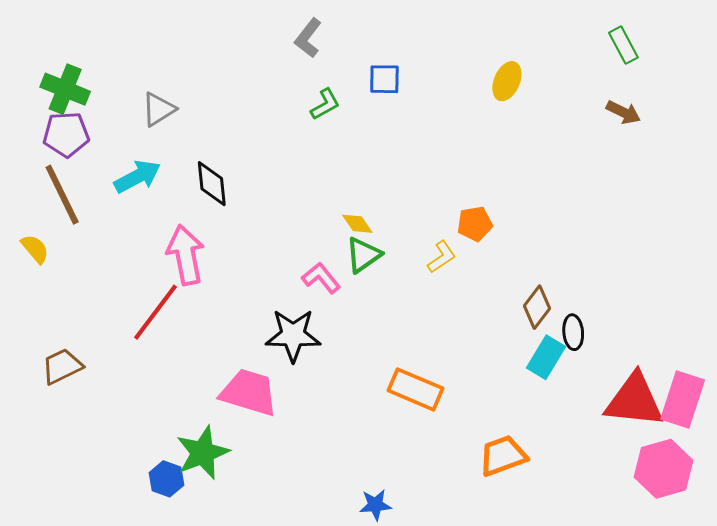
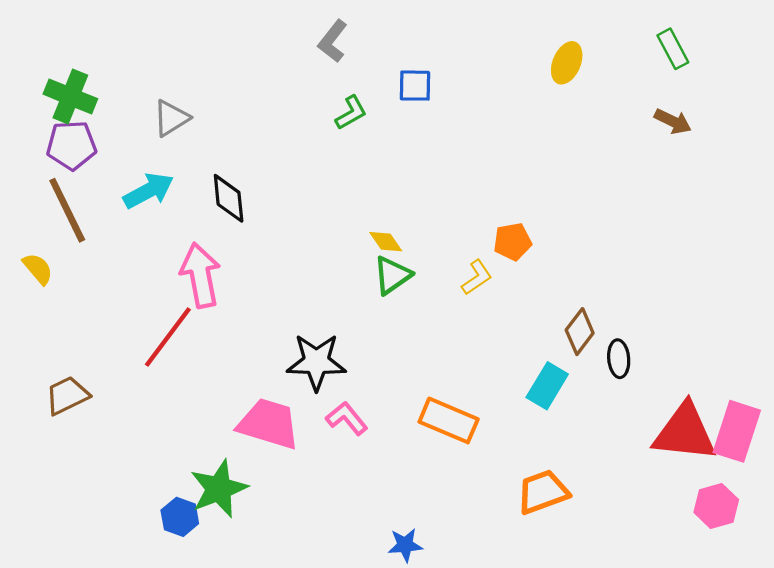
yellow ellipse: (507, 81) -> (567, 63), moved
pink L-shape: (321, 278) -> (347, 418), moved
cyan rectangle: (546, 357) -> (547, 386), moved
pink hexagon: (664, 469) -> (716, 506), size x0.7

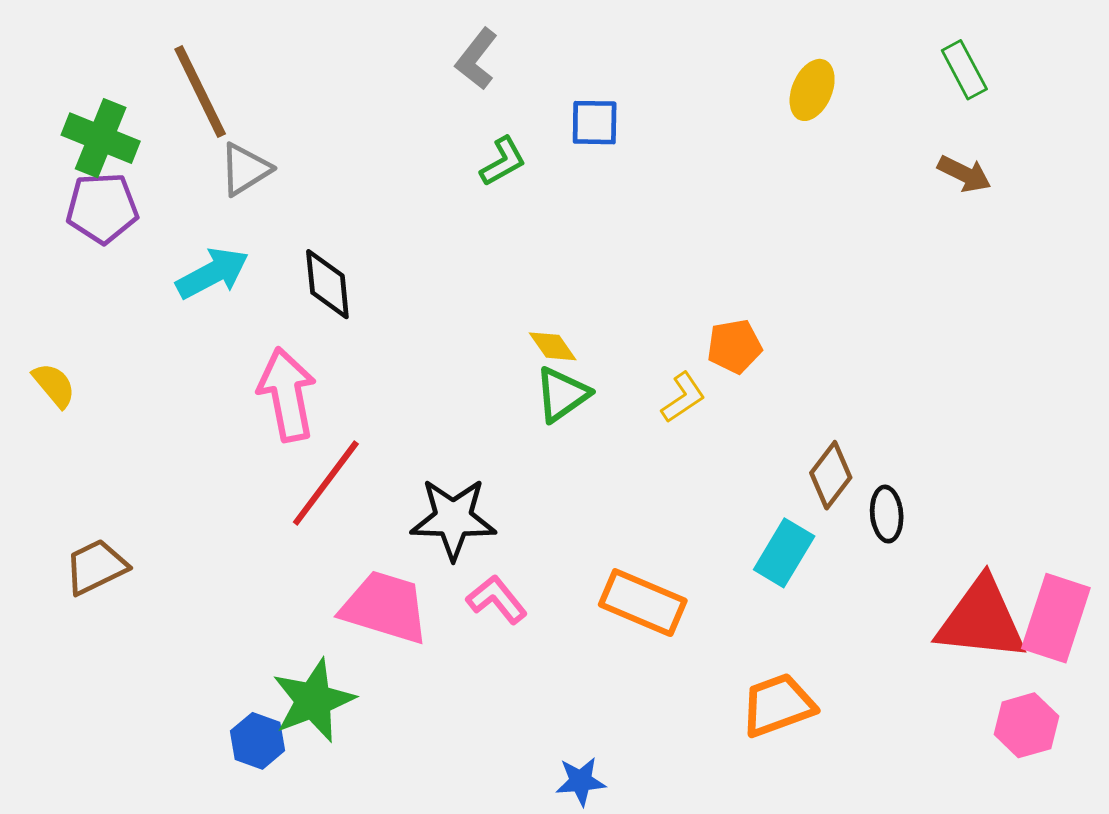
brown line: (67, 210) -> (200, 92), moved
red line: (168, 337) -> (326, 483), moved

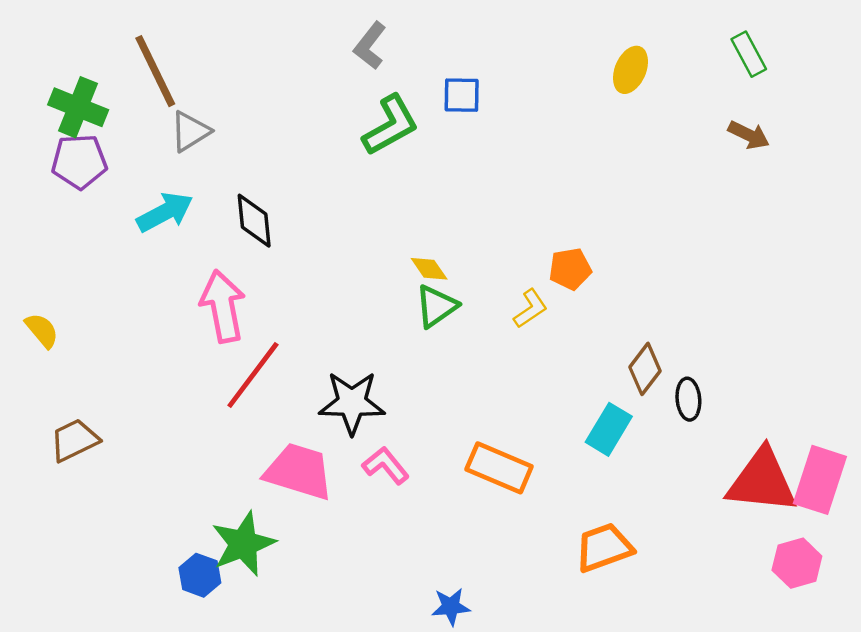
green L-shape: (503, 161) -> (390, 125), size x1.6
yellow semicircle: (54, 385) -> (42, 330), moved

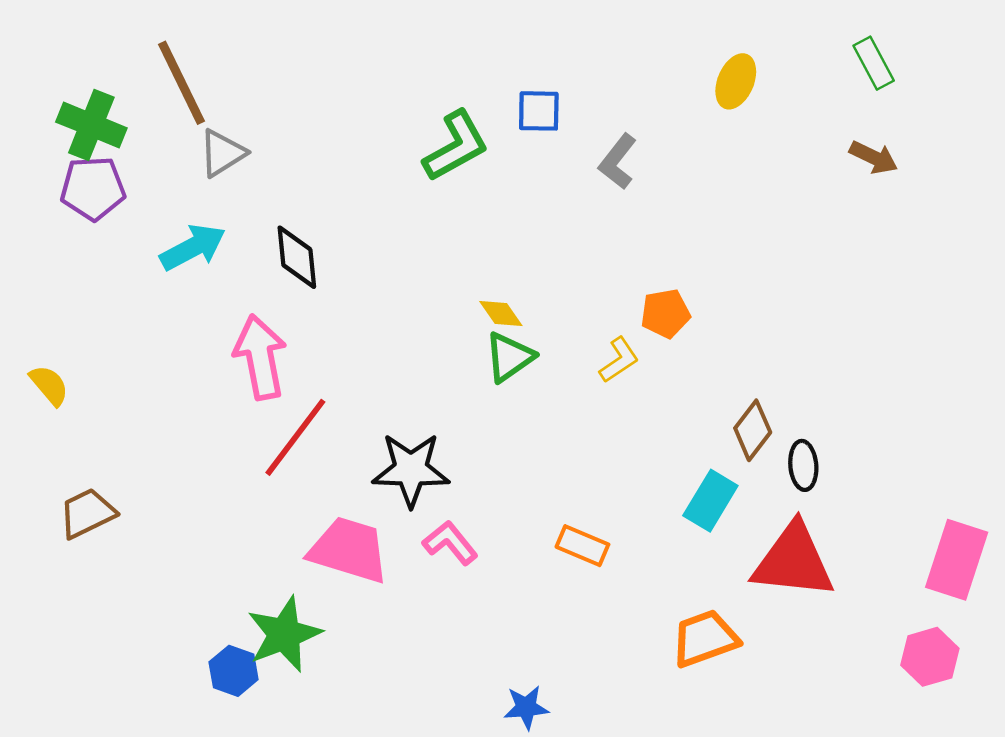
gray L-shape: (370, 46) -> (618, 162), moved
orange rectangle: (499, 468) -> (582, 546), size x0.7
red triangle: (762, 481) -> (793, 561), moved

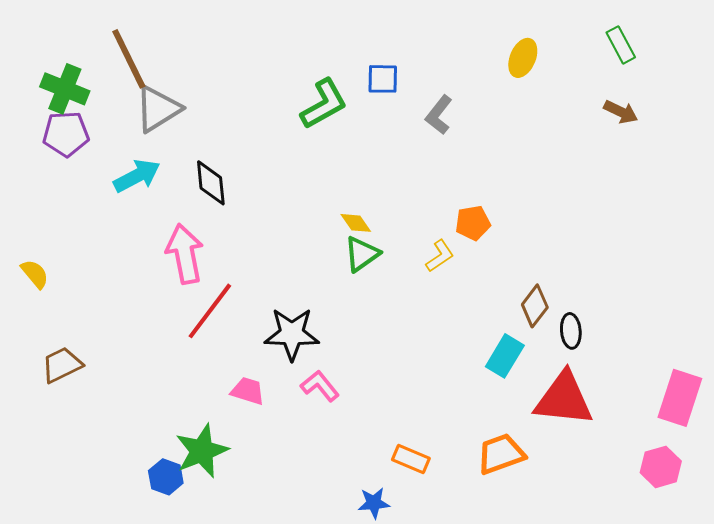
gray triangle: (222, 153) -> (158, 109), size x1.4
orange rectangle: (582, 546) -> (411, 459), moved
pink trapezoid: (349, 550) -> (248, 391), size x0.6

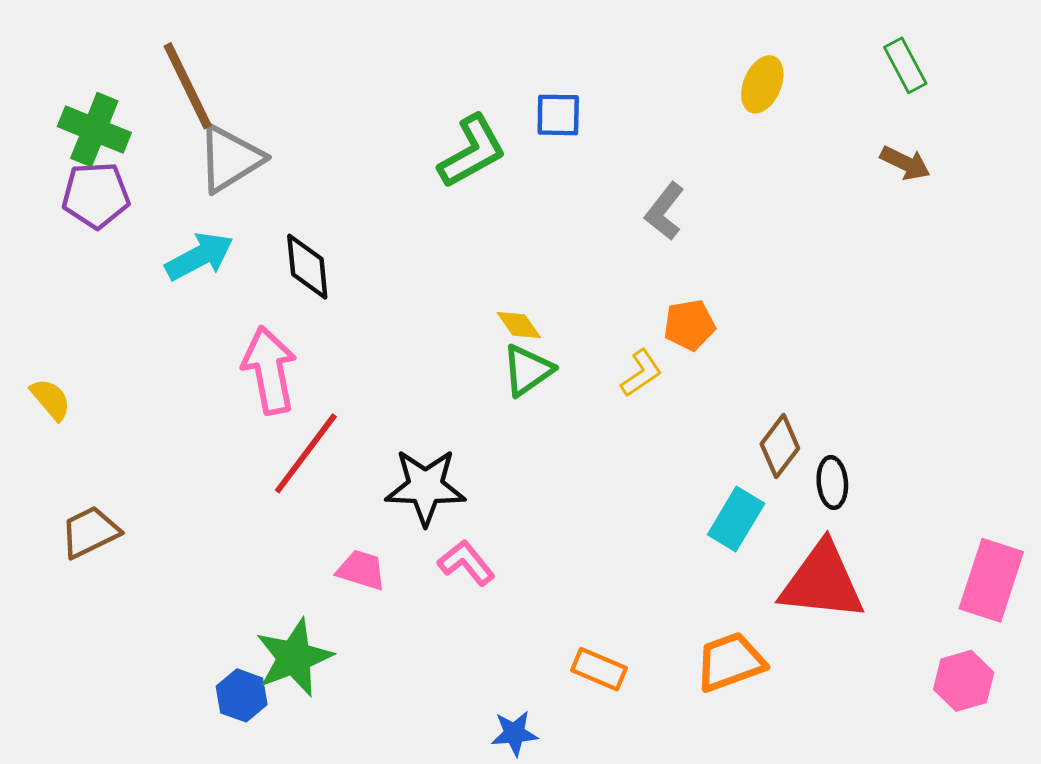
gray L-shape: (439, 115) -> (665, 211), moved
blue star: (374, 503) -> (514, 733), moved

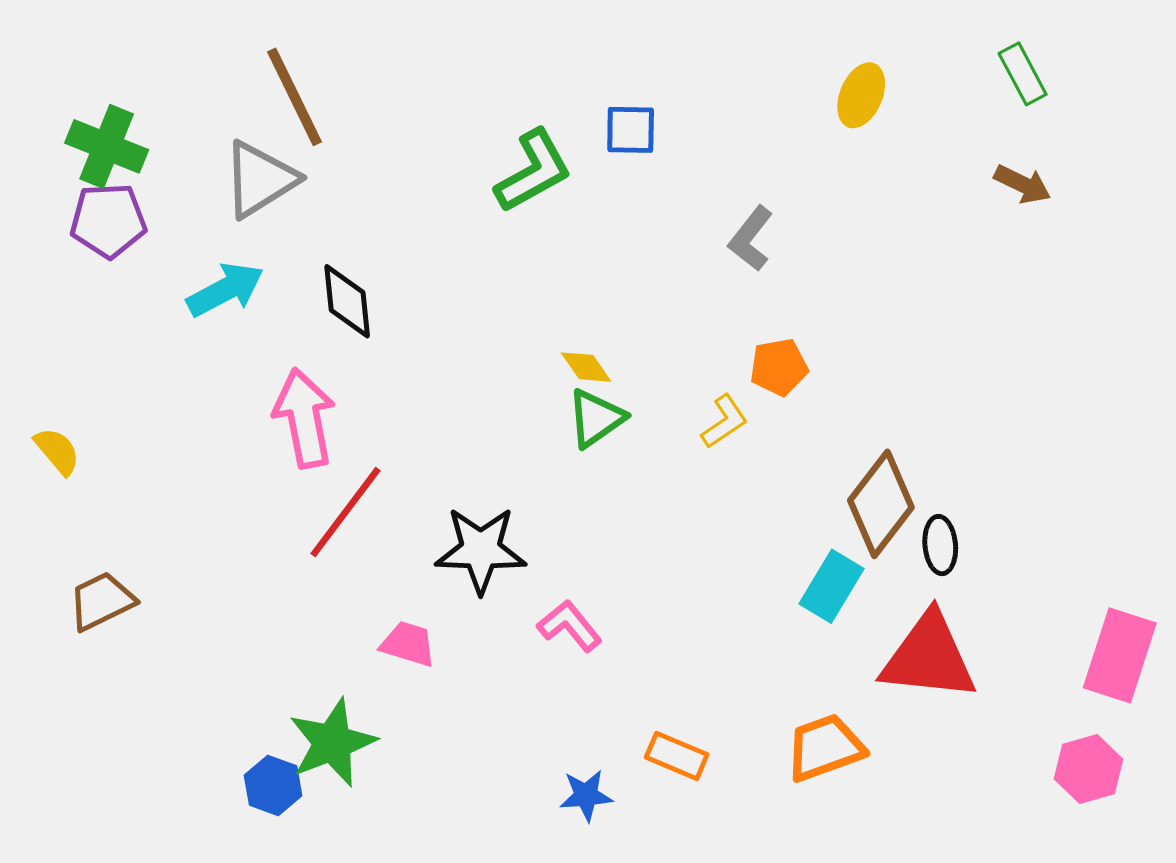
brown line: (188, 86) -> (294, 97), moved
brown diamond: (780, 446) -> (881, 504), size x1.5
pink L-shape: (466, 563) -> (570, 626), moved
blue star: (514, 733) -> (586, 795), moved

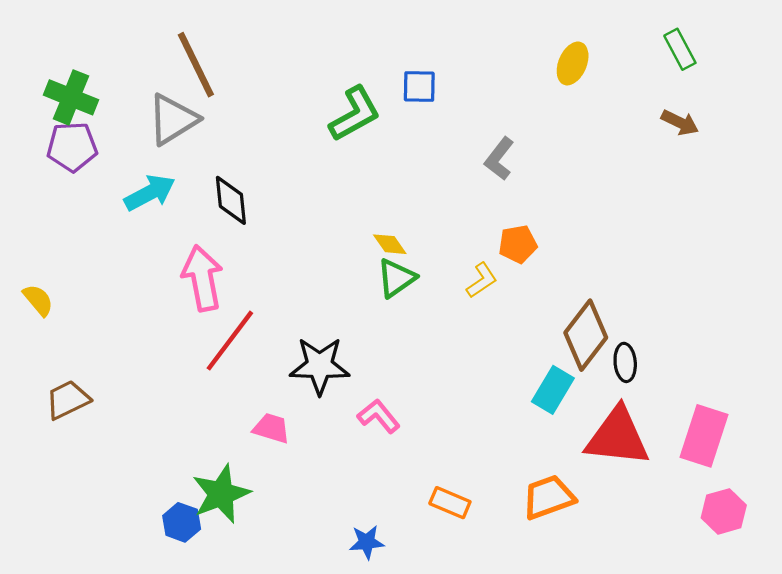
pink rectangle: (1120, 655) -> (704, 436), moved
blue star: (586, 795) -> (367, 542), moved

